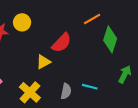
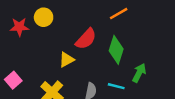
green diamond: (110, 39) -> (116, 50), moved
green arrow: (125, 74) -> (139, 73), moved

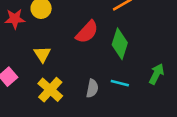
yellow triangle: (67, 60) -> (42, 54), moved, turned -35
green arrow: (139, 73) -> (157, 74), moved

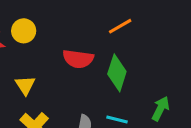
red semicircle: (87, 32) -> (78, 59), turned 55

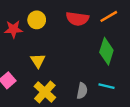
red semicircle: (78, 59) -> (77, 19), moved

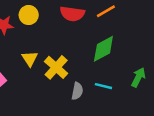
green diamond: (106, 51) -> (103, 49), turned 44
yellow cross: (45, 92) -> (56, 67), moved

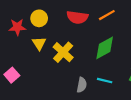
yellow triangle: (30, 59) -> (39, 43), moved
yellow cross: (56, 67) -> (63, 52), moved

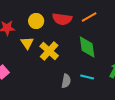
yellow circle: (39, 18) -> (36, 21), moved
green diamond: (105, 48) -> (87, 47), turned -70

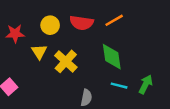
cyan line: (87, 77) -> (119, 86), moved

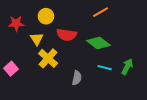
red semicircle: (82, 23) -> (67, 35), moved
green diamond: (112, 57) -> (98, 43), turned -45
yellow cross: (66, 61) -> (48, 58), moved

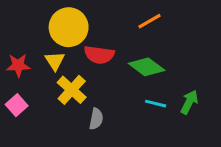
yellow circle: (46, 16) -> (69, 27), size x1.6
red star: (16, 23) -> (18, 65), moved
gray semicircle: (77, 78) -> (96, 119), moved

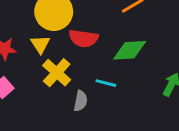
green diamond: (147, 67) -> (130, 50), turned -40
cyan line: (156, 104) -> (106, 83), moved

